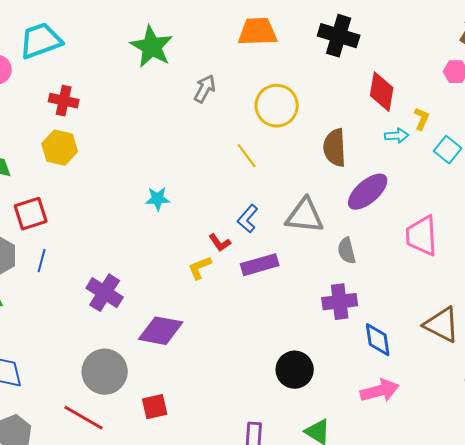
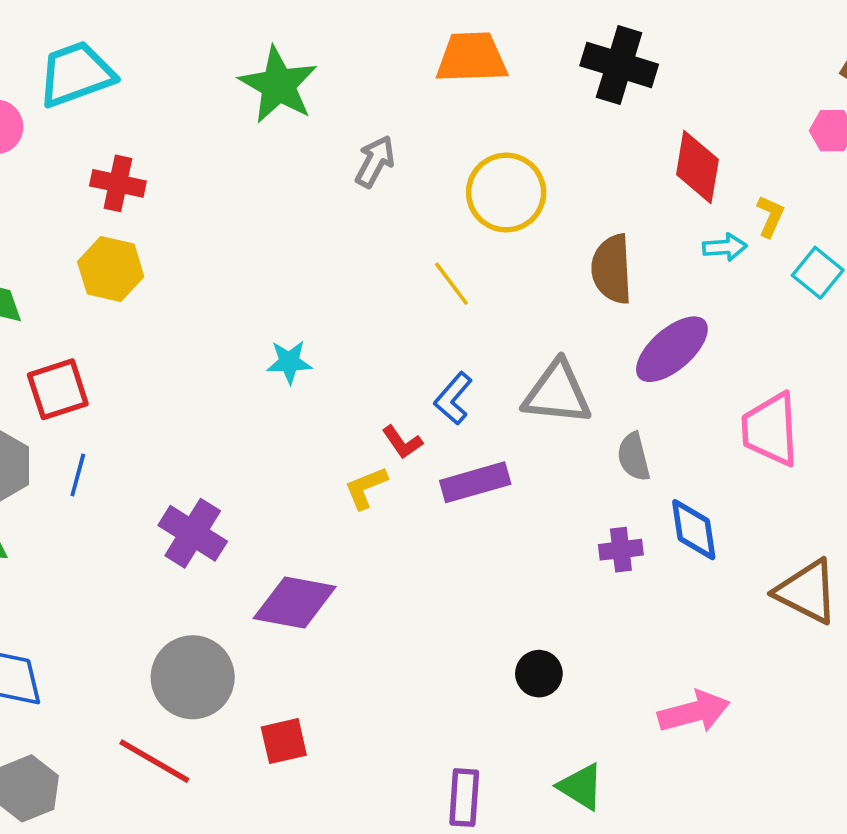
purple cross: (340, 302) -> (621, 550), size x0.7
blue diamond: (378, 340) -> (694, 530), moved
black circle: (295, 370) -> (539, 674), size x0.7

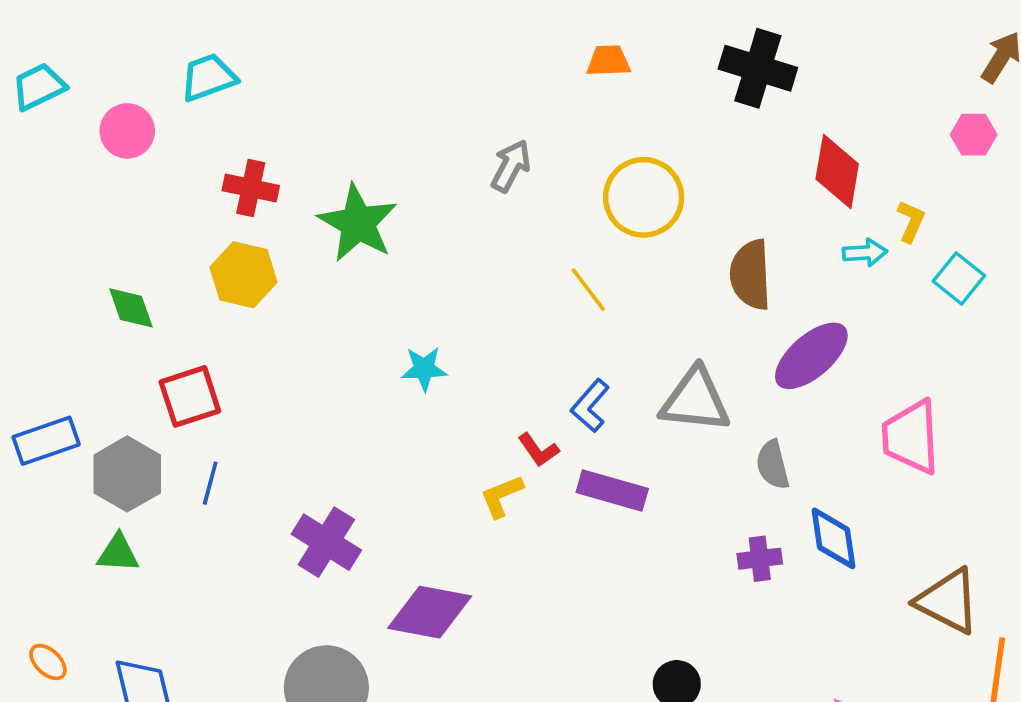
orange trapezoid: (471, 58) -> (609, 61), size x0.6
cyan trapezoid: (76, 74) -> (208, 77), size x0.7
green star: (278, 85) -> (358, 223), moved
purple rectangle: (475, 482) -> (612, 490), turned 32

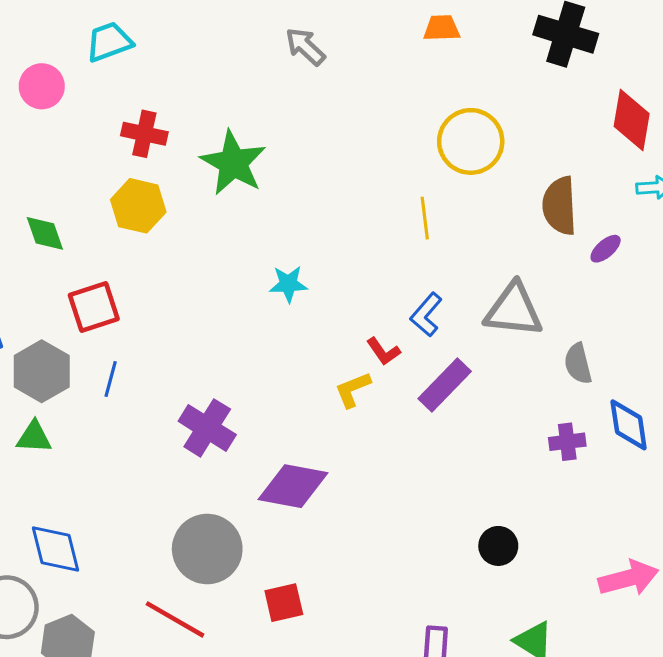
gray arrow: (511, 166) -> (305, 46), moved, turned -75
yellow line: (588, 290) -> (425, 218), turned 30
purple ellipse: (811, 356) -> (606, 249), moved, size x0.5
purple rectangle: (612, 490) -> (445, 385), turned -62

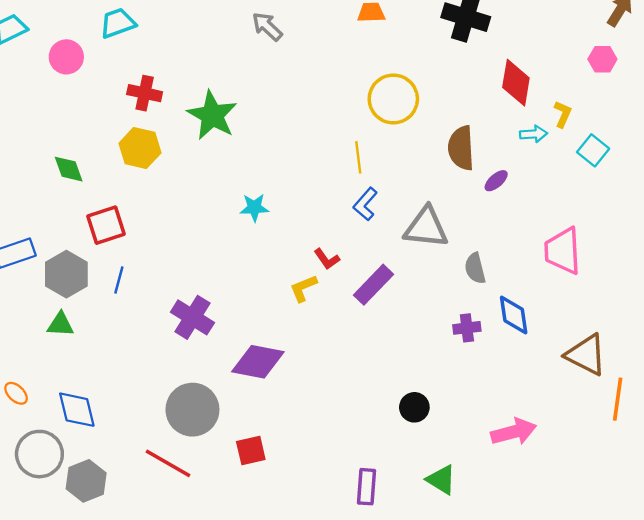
blue L-shape: (426, 315) -> (365, 204), moved

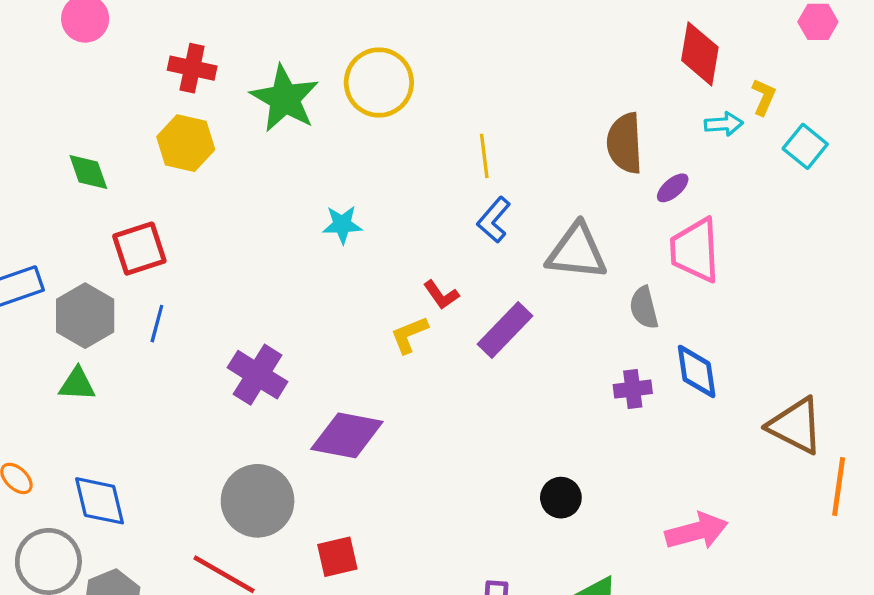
yellow circle: (393, 99) -> (379, 83), moved
pink trapezoid: (563, 251) -> (695, 250), moved

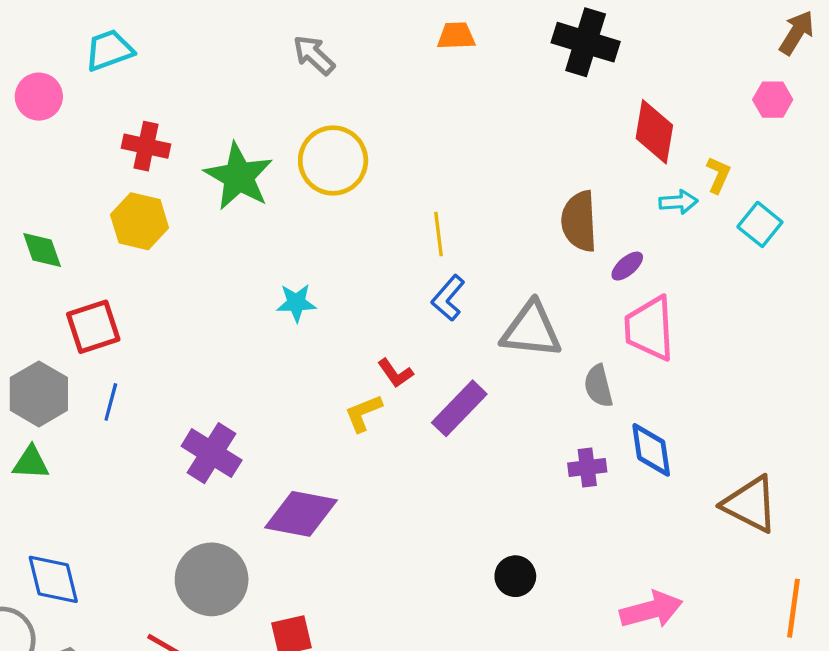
orange line: (839, 486) -> (793, 608), moved

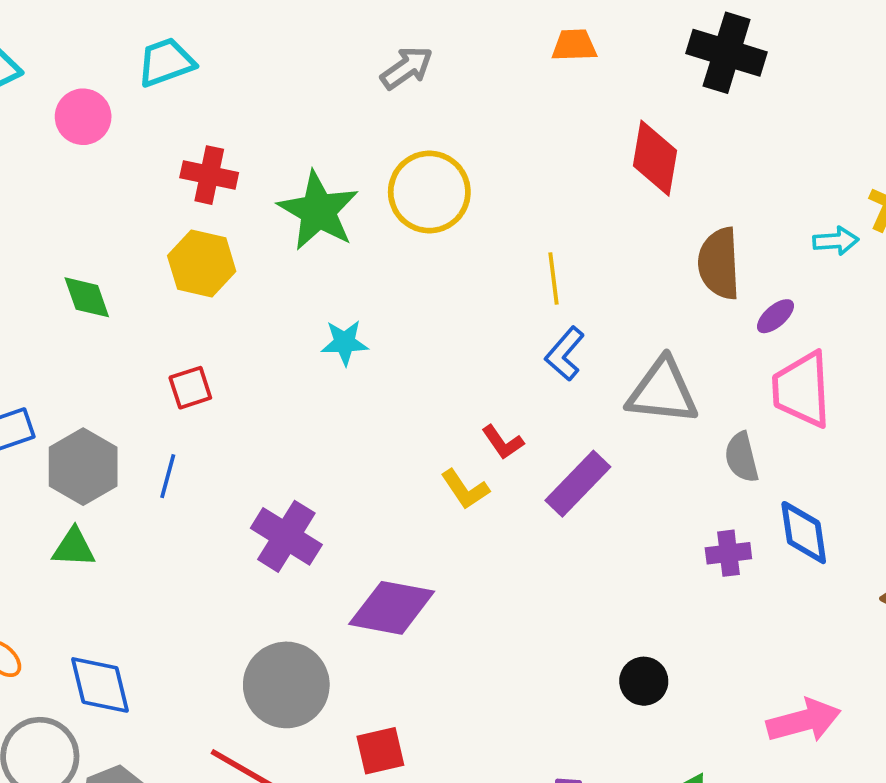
gray arrow: (314, 55) -> (407, 68), turned 102
red diamond: (654, 132) -> (655, 158), moved
cyan star: (296, 303) -> (345, 343), moved
red square: (93, 327) -> (190, 388), moved, size x0.7
yellow L-shape: (363, 413) -> (465, 489), turned -102

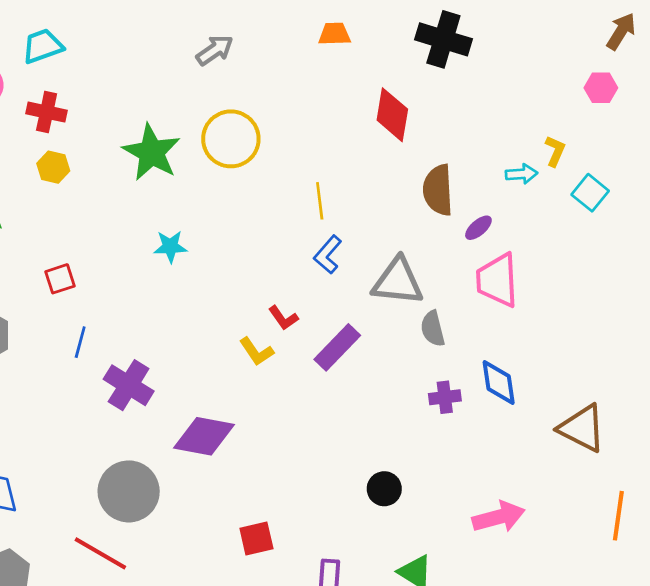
red cross: (209, 175) -> (47, 112), moved
yellow hexagon: (202, 263) -> (53, 167), moved, size x0.7
gray semicircle: (742, 457) -> (433, 329), moved
blue line: (168, 476) -> (80, 342), moved
red square: (380, 751) -> (256, 539), moved

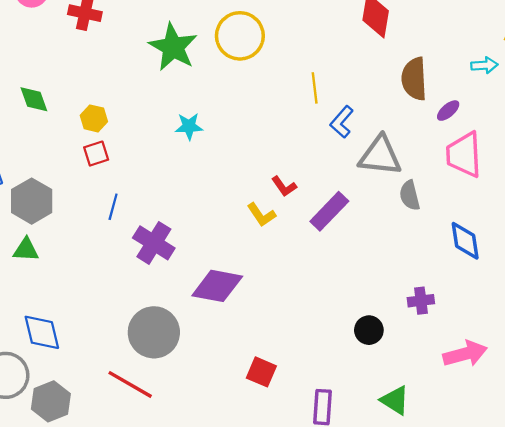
yellow hexagon: (53, 167) -> (94, 118), moved
blue L-shape: (328, 255) -> (342, 122), moved
purple cross: (445, 397) -> (421, 301), moved
red square: (256, 539) -> (261, 372), turned 36

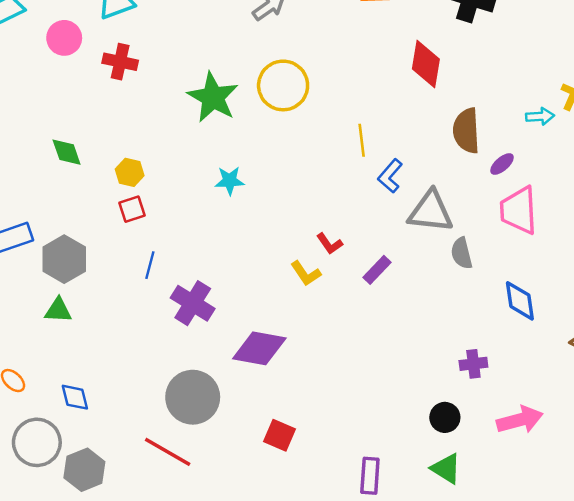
purple rectangle: (329, 211) -> (377, 270), size x0.7
black circle: (369, 330) -> (445, 417), moved
blue diamond: (42, 332) -> (75, 397), size x0.7
red square: (261, 372) -> (280, 435), moved

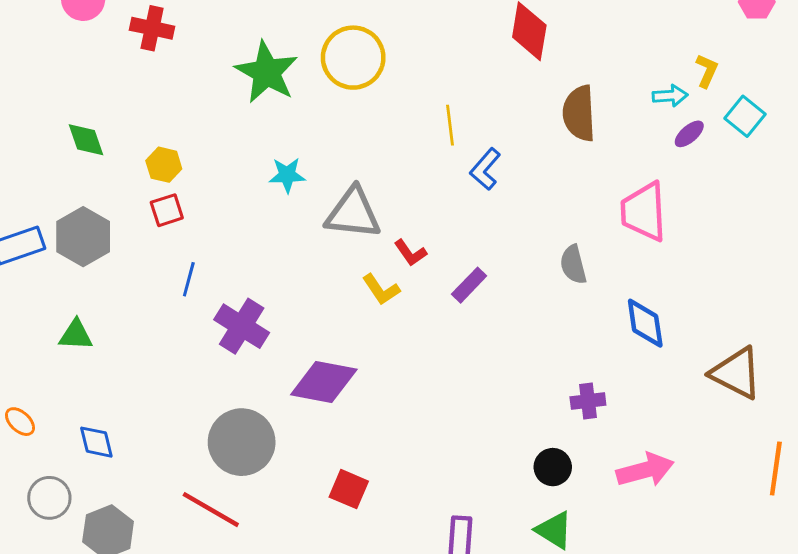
purple ellipse: (502, 164) -> (689, 134), moved
gray triangle: (431, 212) -> (353, 213), moved
gray hexagon: (64, 259) -> (83, 237), moved
gray circle: (37, 442) -> (49, 498), size x0.7

